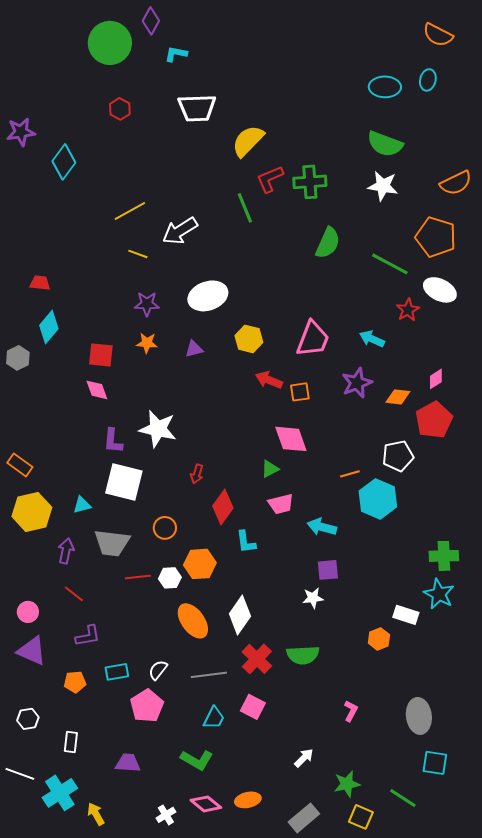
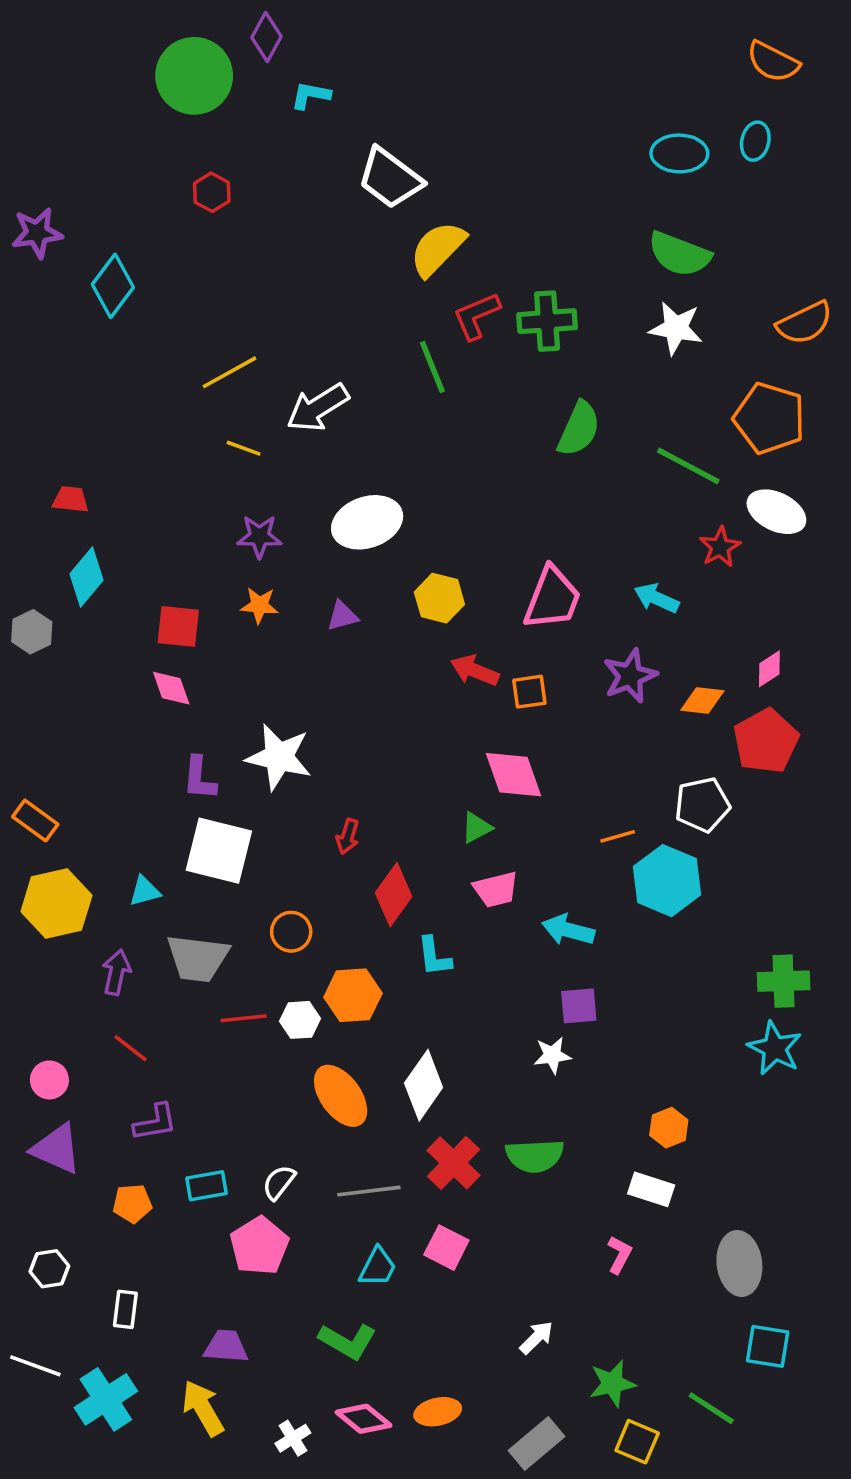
white trapezoid: (197, 108) -> (390, 178), moved, turned 39
white rectangle: (406, 615) -> (651, 1189), moved
yellow arrow: (96, 814) -> (203, 1408), moved, size x1.4

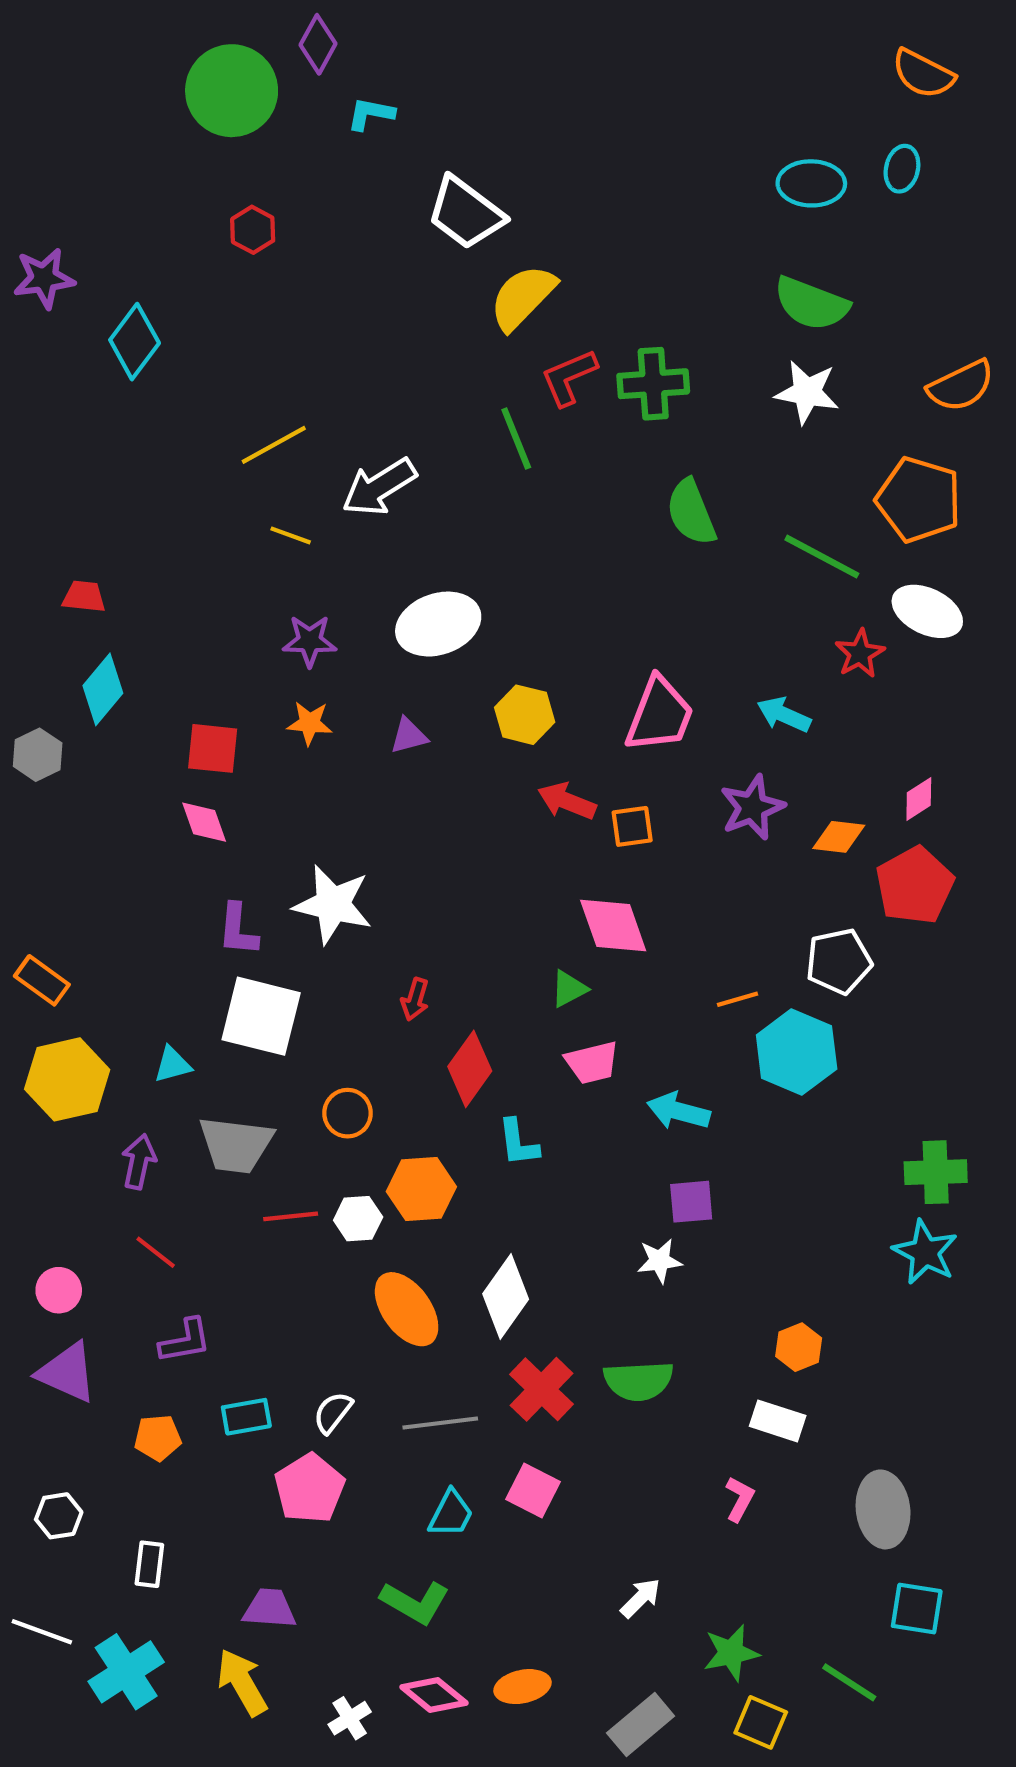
green semicircle: (579, 429) -> (691, 512), turned 134

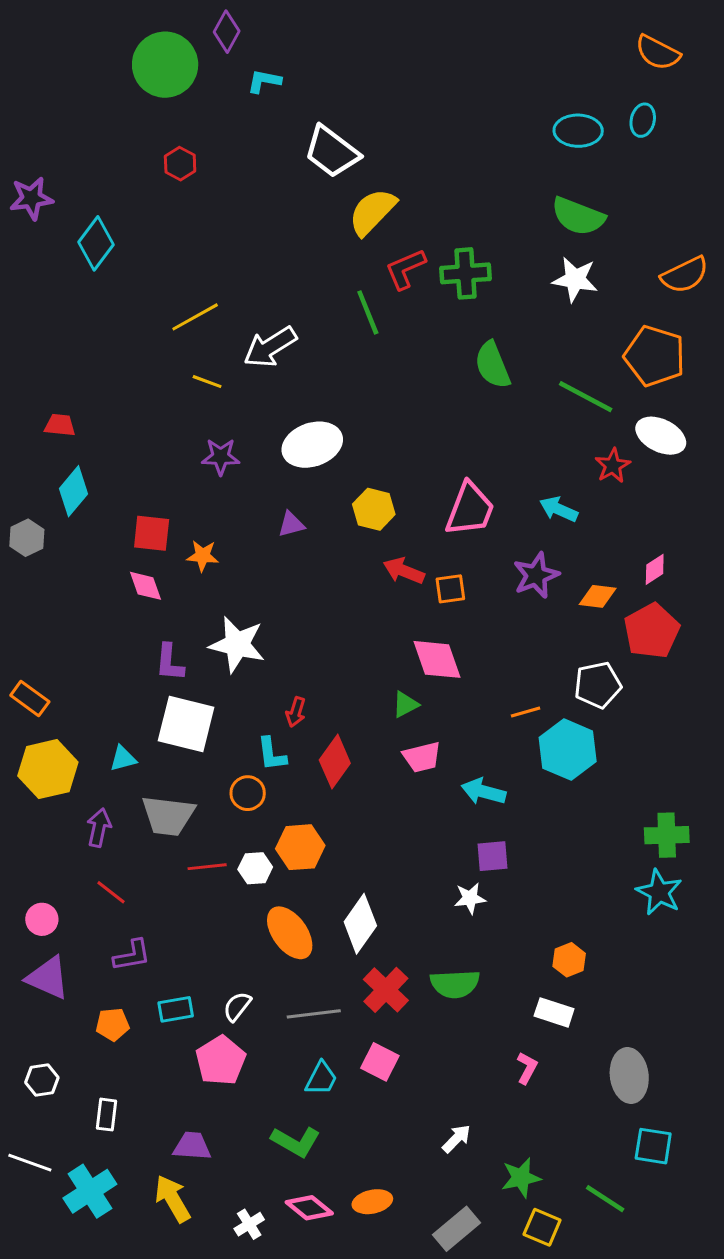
orange star: (310, 723) -> (203, 556), moved
cyan L-shape: (518, 1143) -> (272, 754), moved

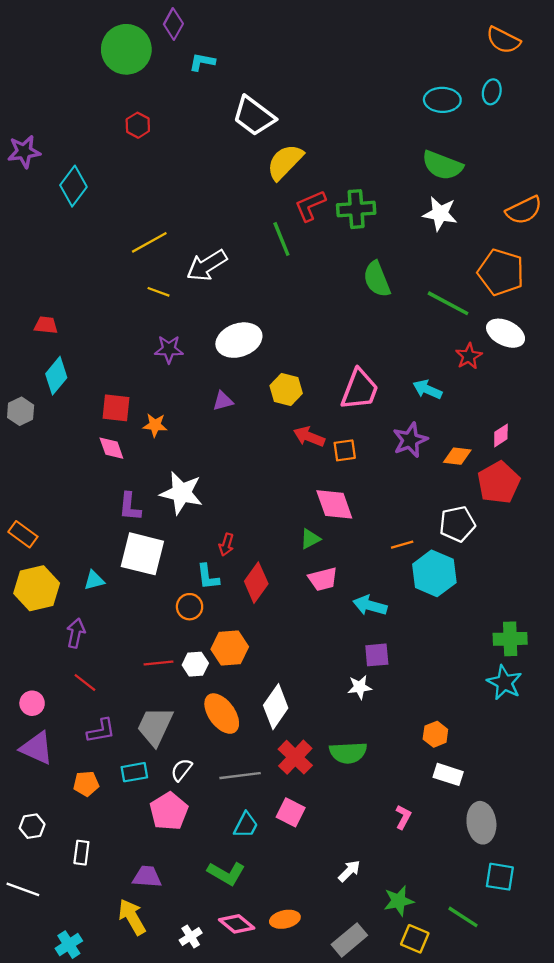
gray trapezoid: (168, 816) -> (155, 726), moved, turned 108
white rectangle: (554, 1012) -> (448, 774), moved
cyan cross: (90, 1191) -> (69, 945), moved, size x0.7

